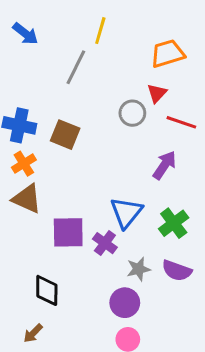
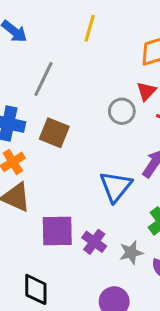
gray line: (76, 67) -> (44, 79), moved
blue triangle: (126, 212) -> (116, 186), moved
gray star: (139, 269) -> (131, 253), moved

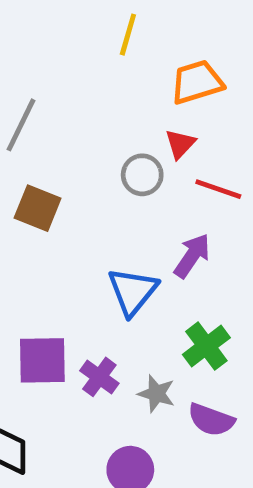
yellow line: (90, 28) -> (128, 35), moved
gray star: (131, 253) -> (156, 394), turned 30

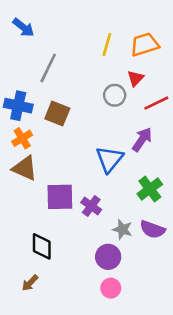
yellow line: (128, 35) -> (107, 44), moved
red line: (218, 189) -> (156, 103), turned -45
gray star: (156, 394) -> (122, 229), moved

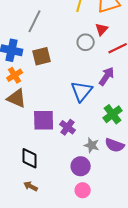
brown square: (57, 113) -> (42, 56), turned -36
brown arrow: (30, 283) -> (31, 186), moved, turned 72

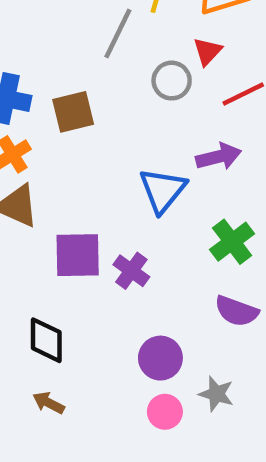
gray line: (35, 21) -> (118, 34), moved
purple arrow: (107, 76) -> (219, 157), turned 42
gray star: (92, 145) -> (216, 394), moved

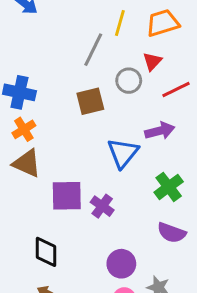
brown square: (73, 112) -> (90, 101), moved

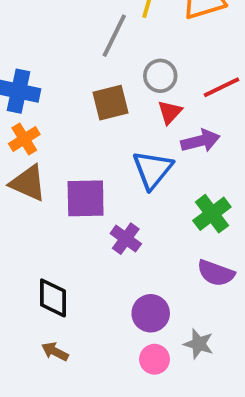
red triangle: (152, 61) -> (170, 112), moved
purple square: (67, 196) -> (86, 198), moved

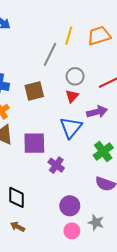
brown square: (110, 103) -> (34, 91), moved
red triangle: (170, 112) -> (72, 96), moved

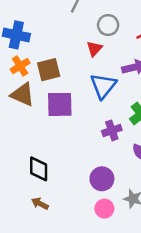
brown square: (34, 91) -> (49, 70), moved
red triangle: (72, 96) -> (94, 49), moved
purple cross: (56, 165) -> (112, 130), moved, turned 35

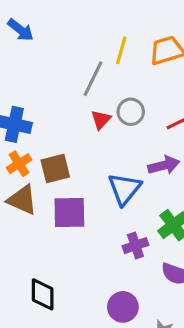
red triangle: (94, 49) -> (101, 120), moved

